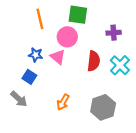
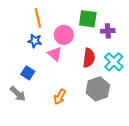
green square: (78, 15) -> (88, 19), moved
blue star: (36, 55) -> (35, 41), moved
gray hexagon: (103, 107) -> (98, 89), moved

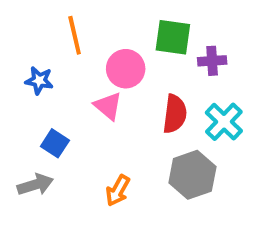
blue star: (35, 41) -> (39, 80), moved
gray arrow: (18, 94) -> (35, 185), turned -60

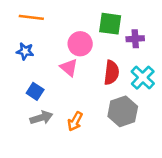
orange line: (75, 35) -> (31, 17), moved, turned -70
gray arrow: (35, 185) -> (41, 118), moved

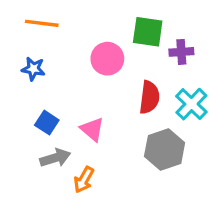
pink triangle: (69, 68) -> (92, 129), moved
orange arrow: (75, 121) -> (84, 180), moved

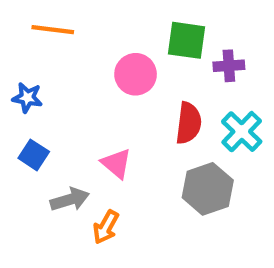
blue star: (33, 69) -> (27, 98), moved
blue square: (47, 123) -> (34, 155), moved

